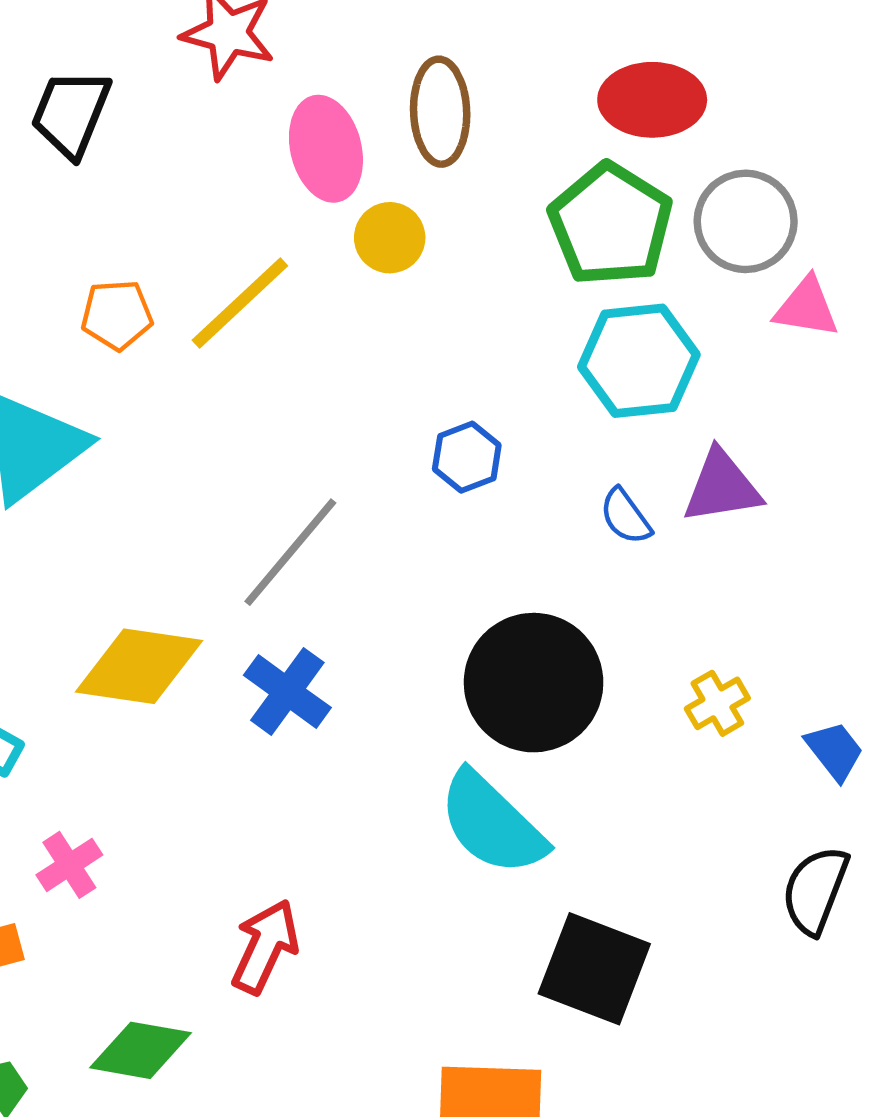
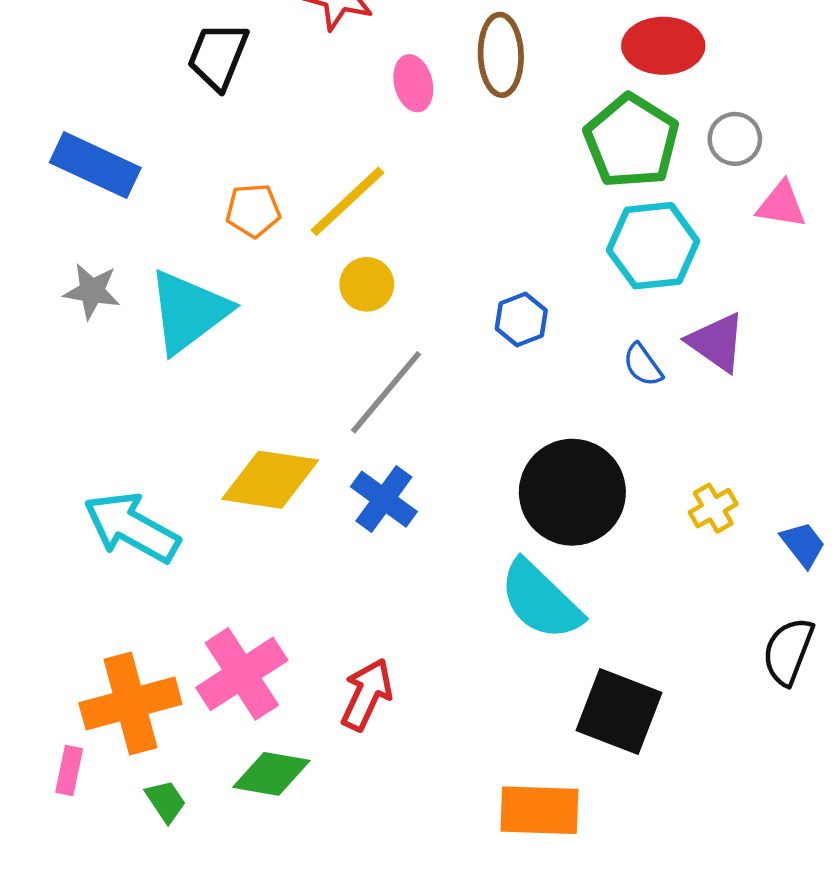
pink ellipse: (326, 149) -> (413, 83), size x0.7
gray circle: (746, 221) -> (735, 139), size x0.7
yellow circle: (390, 238) -> (367, 284), moved
purple triangle: (722, 487) -> (717, 342), turned 44
pink cross: (69, 865) -> (242, 674), moved, size x1.8

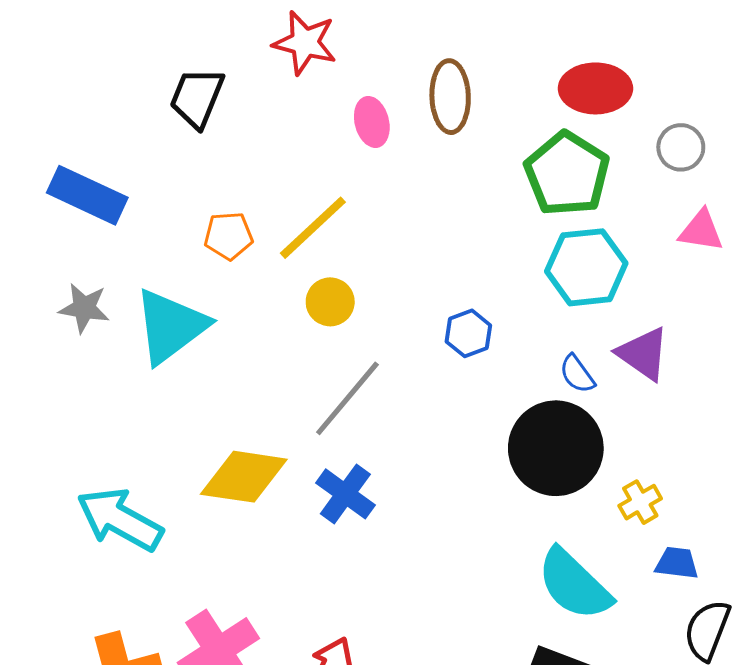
gray circle: (735, 139) -> (681, 147), moved
black circle: (572, 492) -> (556, 448), moved
blue trapezoid: (803, 544) -> (677, 563), moved, turned -45
cyan semicircle: (541, 600) -> (574, 584), moved

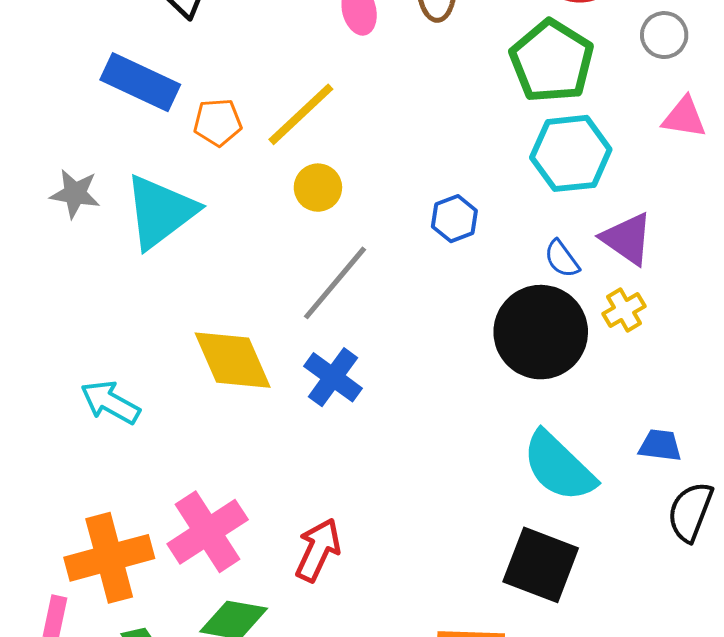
blue rectangle: (87, 195) -> (140, 82), moved
yellow diamond: (244, 477) -> (233, 360), turned 58
yellow cross: (640, 502) -> (624, 310), moved
cyan arrow: (120, 519) -> (110, 402), size x0.7

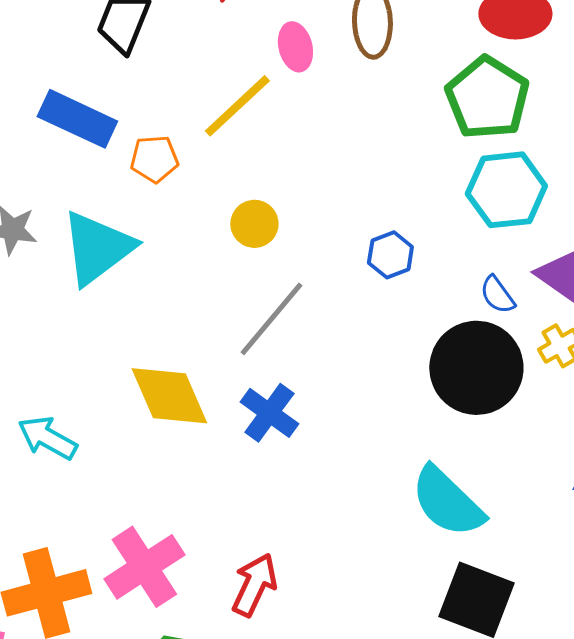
yellow line: (301, 114) -> (237, 106), moved
cyan semicircle: (559, 467) -> (447, 502), moved

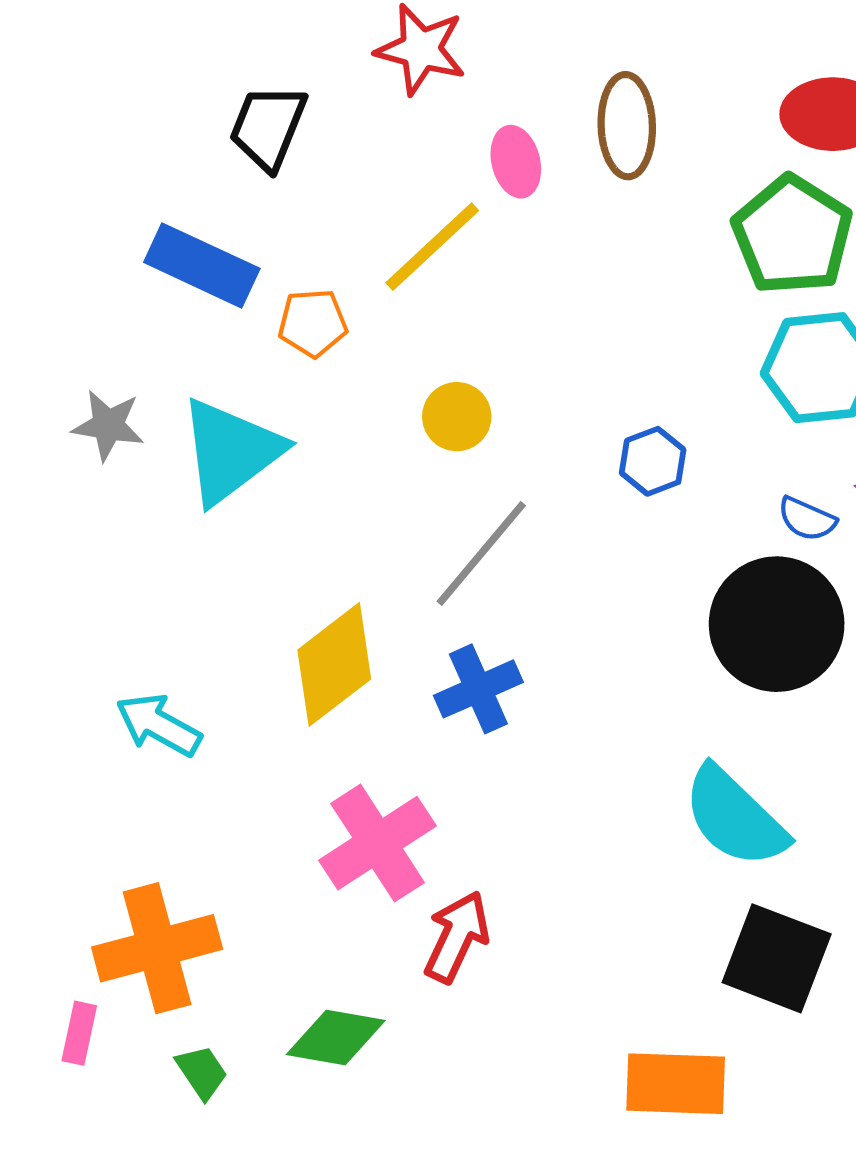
blue semicircle: (497, 295) -> (807, 519), turned -30
yellow diamond: (169, 396) -> (334, 664), turned 76
blue cross: (269, 413) -> (478, 689), turned 30
pink cross: (144, 567) -> (378, 843), moved

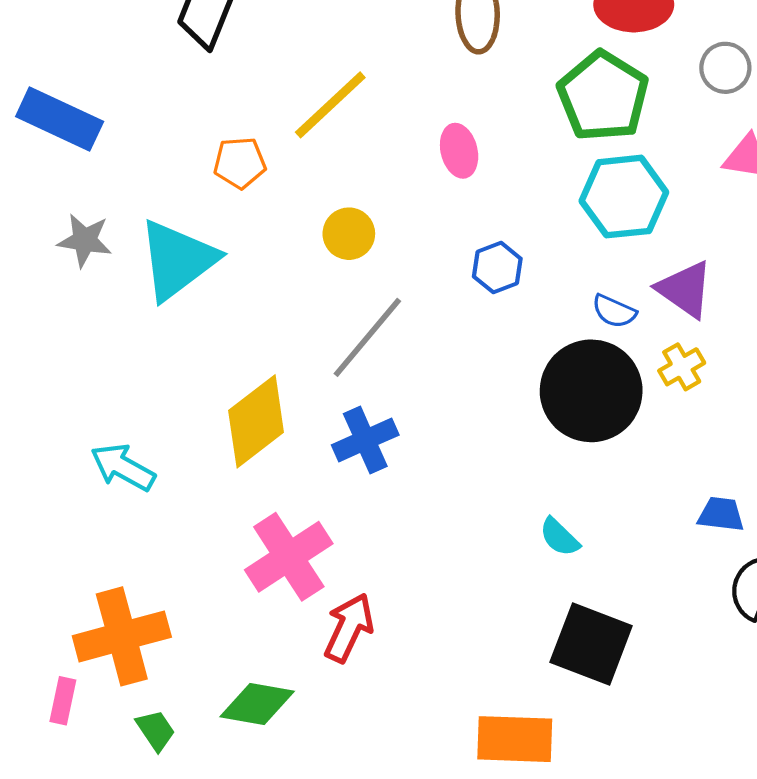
pink ellipse: (516, 162) -> (459, 151), moved
blue rectangle: (202, 265) -> (60, 119), moved
cyan semicircle: (735, 817) -> (559, 537), size x0.5

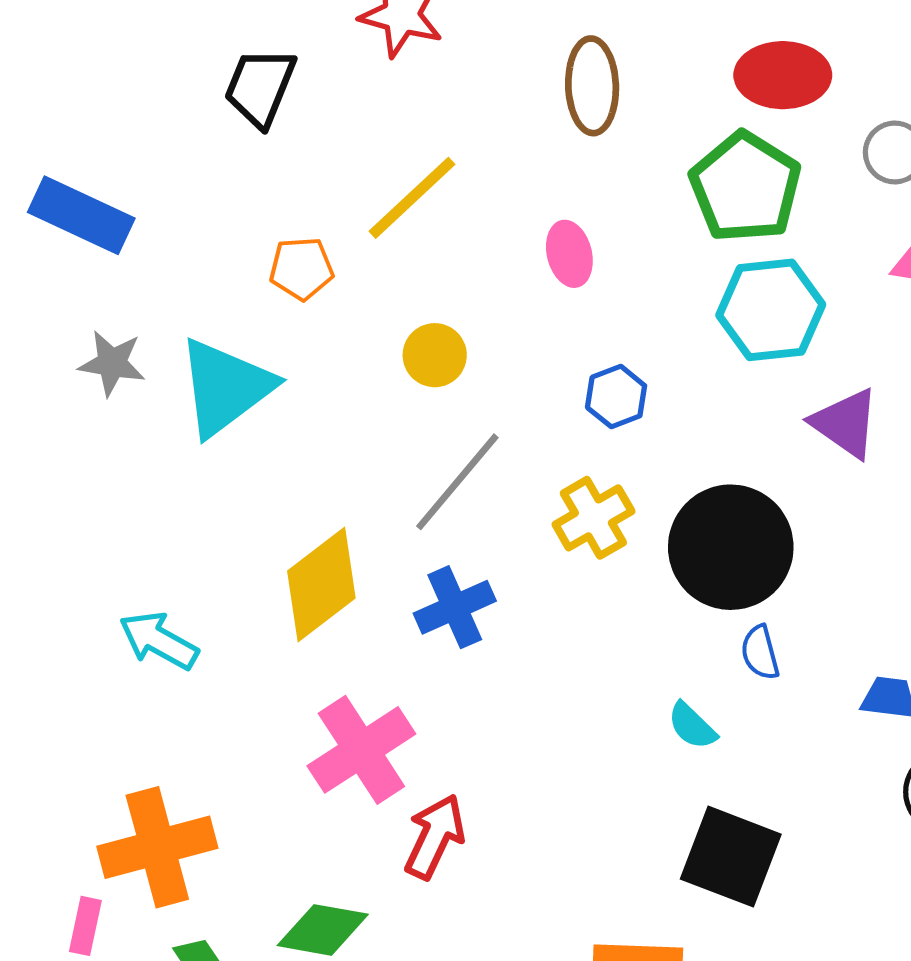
blue semicircle: (614, 311) -> (760, 653), moved, turned 51
yellow cross: (682, 367) -> (593, 518), moved, size x1.4

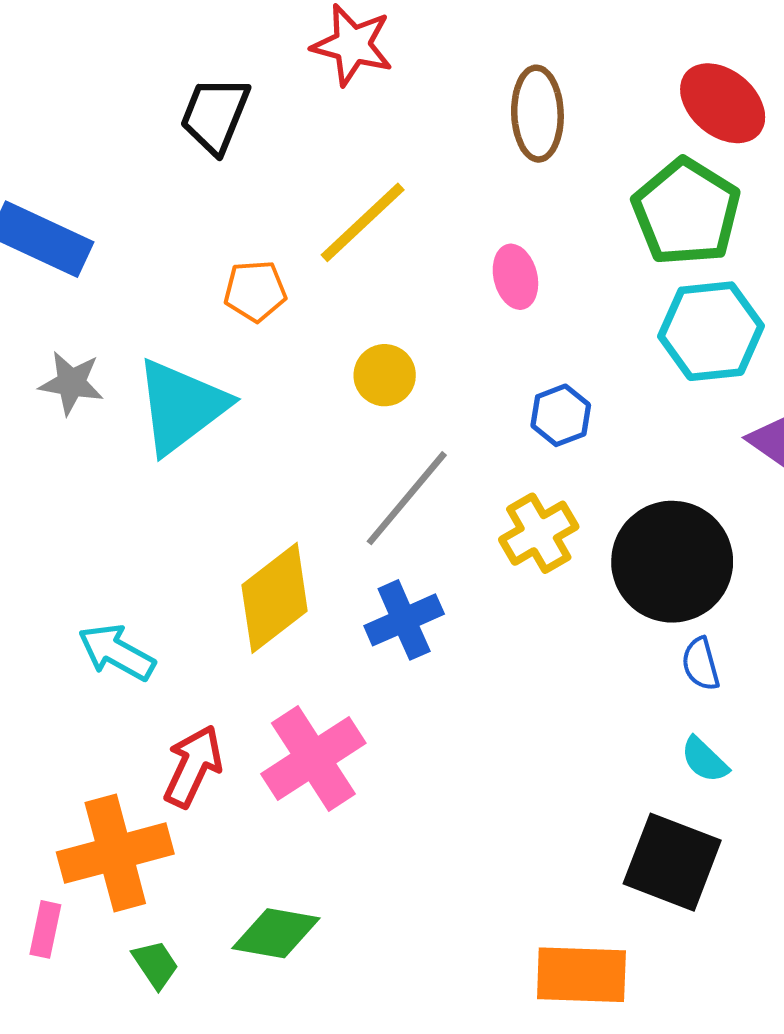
red ellipse: (783, 75) -> (723, 103), turned 40
cyan semicircle: (692, 726) -> (705, 760), moved
red arrow: (435, 837) -> (193, 766), moved

